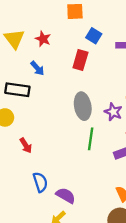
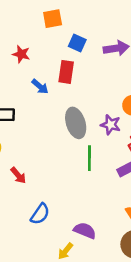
blue arrow: (37, 68) -> (40, 86), moved
blue semicircle: (40, 182) -> (40, 214), turned 60
purple semicircle: (66, 196) -> (85, 231), moved

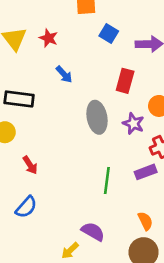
red rectangle: (66, 72) -> (125, 81), moved
green line: (89, 158) -> (107, 181), moved
blue semicircle: (40, 214) -> (26, 207), moved

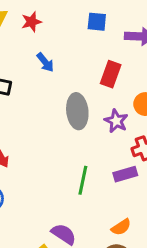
blue square: (109, 33) -> (97, 22), turned -30
red star: (49, 38) -> (31, 22), turned 30
orange semicircle: (145, 221) -> (121, 227), turned 78

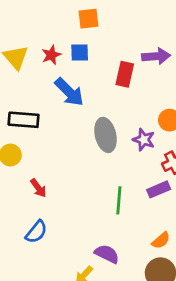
blue square: (97, 22) -> (80, 52), moved
blue arrow: (45, 62) -> (69, 92), size x1.6
red rectangle: (111, 74) -> (125, 74), moved

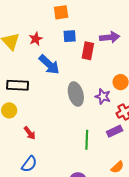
blue square: (80, 52) -> (70, 36), moved

